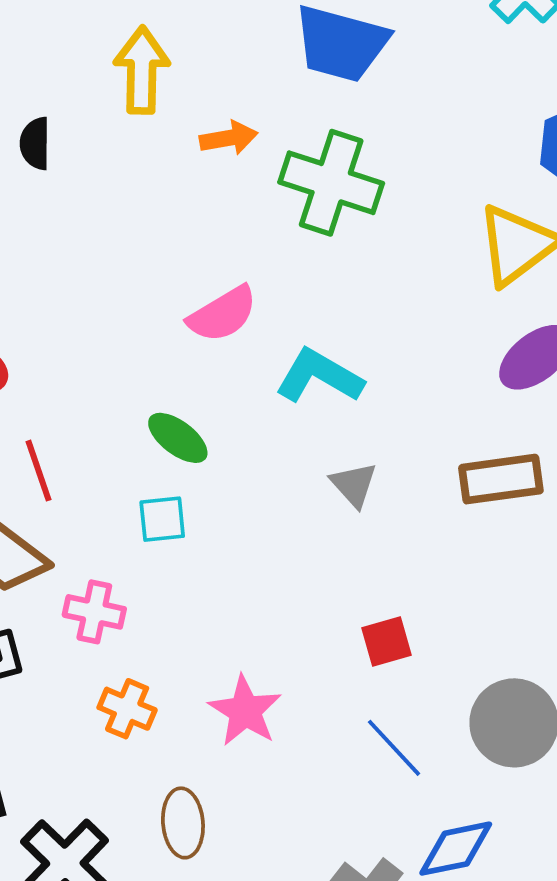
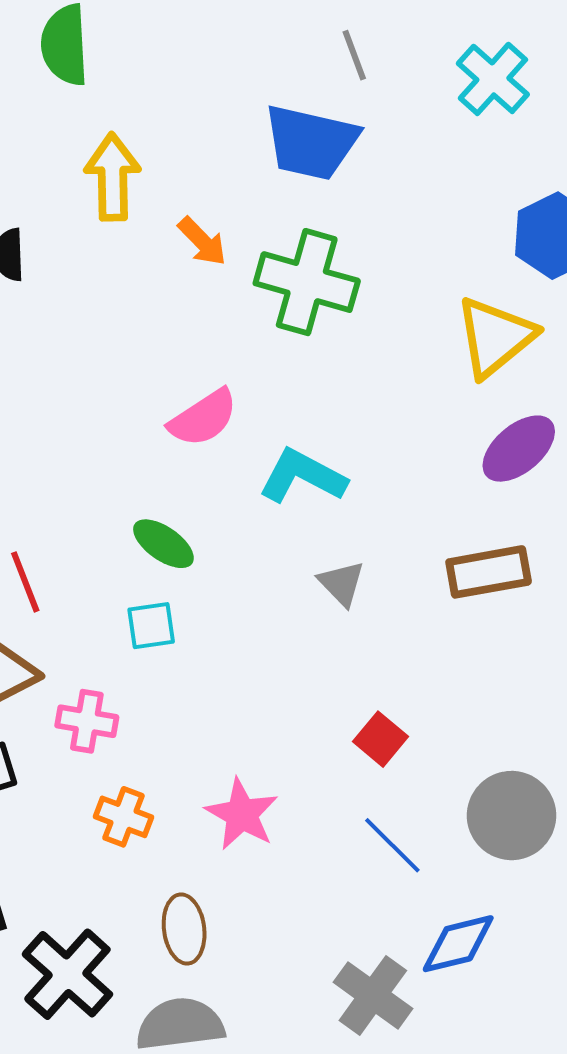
orange arrow: (229, 138) -> (202, 241), turned 58
red square: (386, 641) -> (381, 739), turned -32

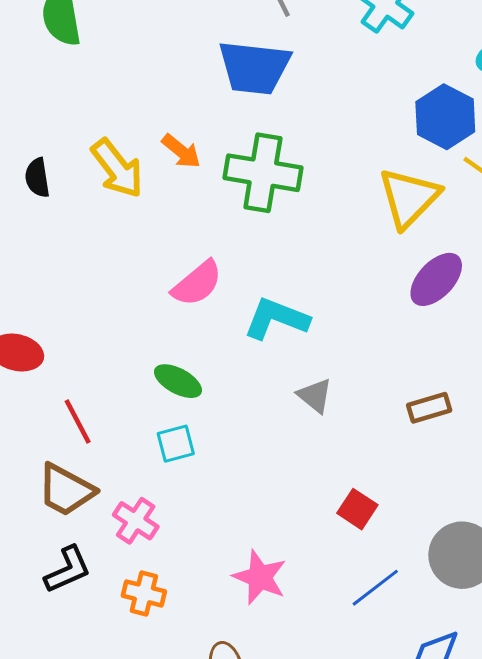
yellow arrow: (113, 177) -> (117, 168), moved, turned 150
brown rectangle: (489, 572) -> (429, 408), moved, size x0.7
pink cross: (87, 721) -> (136, 521), turned 30
orange cross: (124, 817) -> (144, 593), moved
blue line: (392, 845) -> (375, 588), turned -76

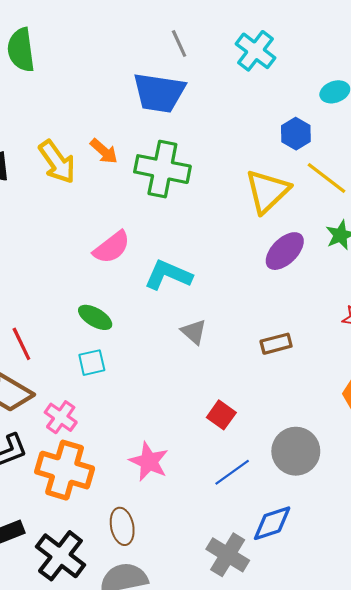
blue hexagon: (445, 117) -> (296, 134), size x0.7
orange cross: (144, 593) -> (65, 470), size x1.8

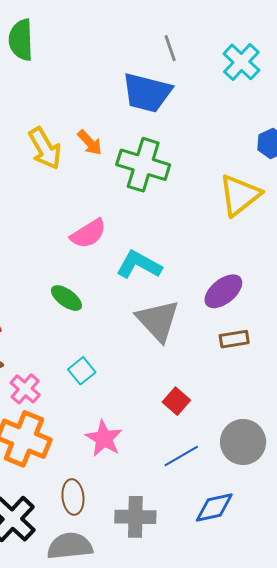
purple ellipse: (285, 251) -> (223, 291), moved
gray triangle: (194, 332) -> (158, 320), size x1.8
cyan square: (92, 363) -> (82, 371), moved, turned -32
gray cross: (228, 555) -> (135, 517), moved, turned -36

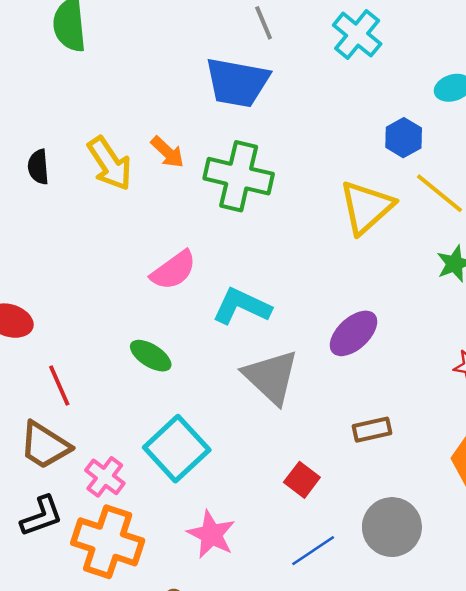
brown rectangle: (234, 339) -> (372, 430), moved
cyan square: (82, 371) -> (177, 449), size x1.8

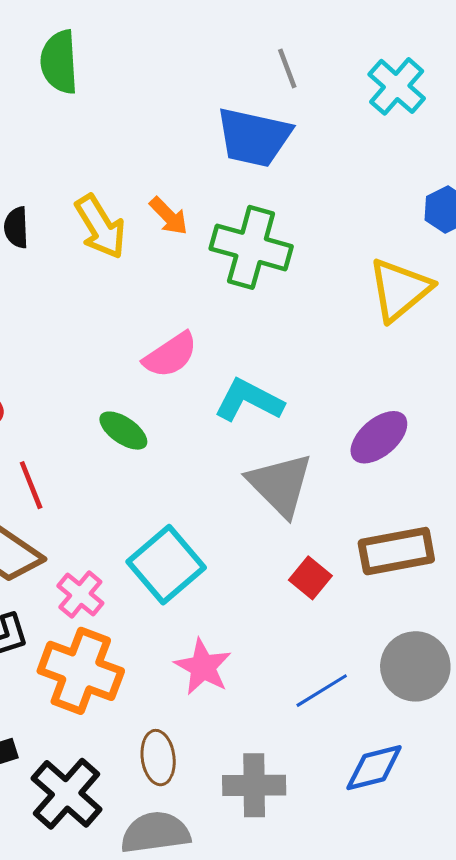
green ellipse: (151, 356) -> (123, 431), moved
brown rectangle: (372, 430) -> (396, 551), size x1.6
red square: (302, 480) -> (310, 578), moved

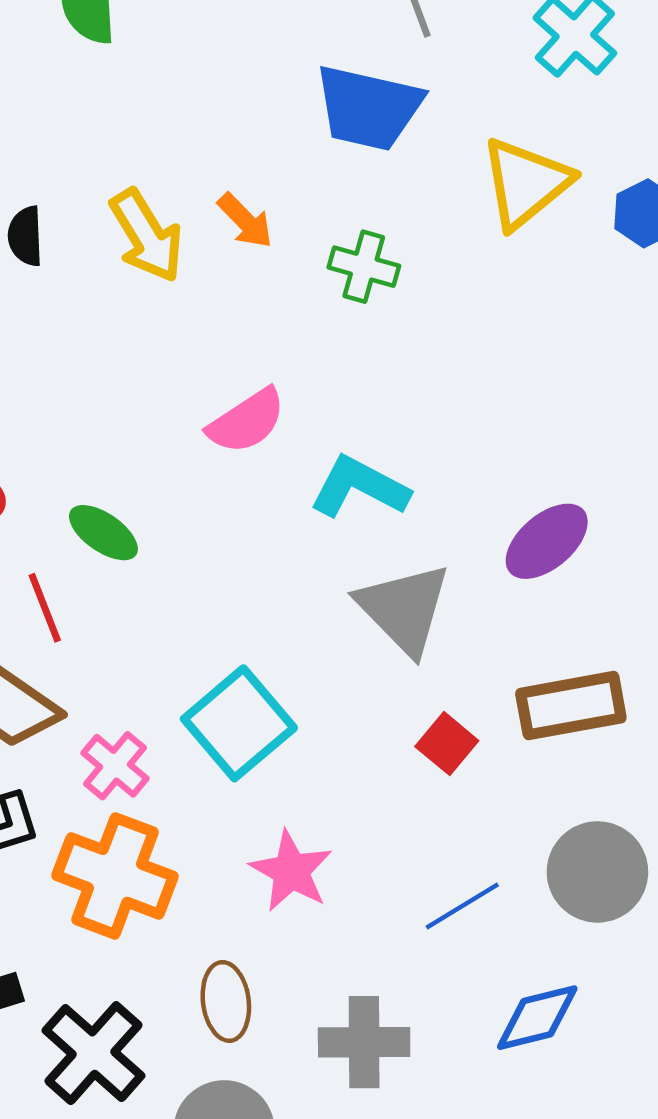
green cross: (251, 247) -> (364, 267), size x0.6
yellow triangle: (400, 290) -> (526, 183), moved
green ellipse: (123, 431) -> (103, 533), moved

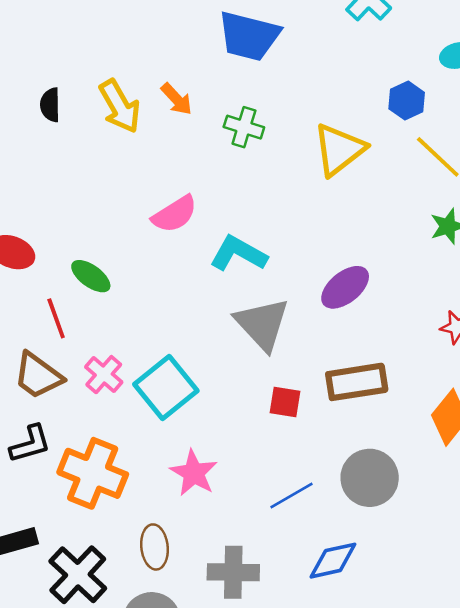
yellow triangle: (526, 183) -> (339, 150), moved
red square: (447, 744) -> (285, 402), turned -32
pink cross: (115, 766) -> (104, 375), moved

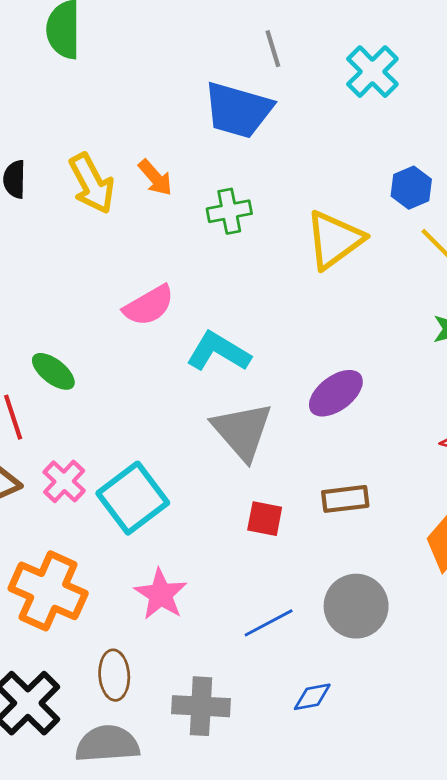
green cross: (244, 127) -> (229, 211), turned -30
brown rectangle: (357, 382) -> (345, 499), size x0.7
blue diamond: (333, 561) -> (312, 697), size x0.7

